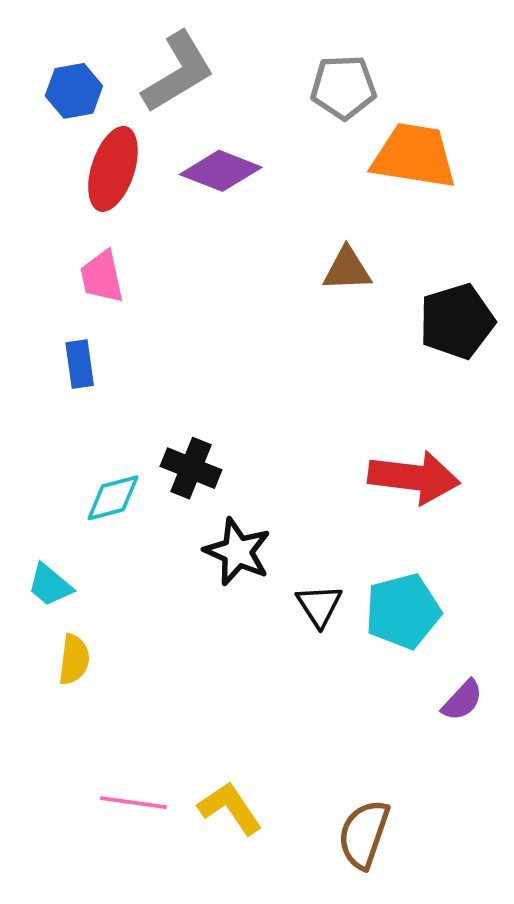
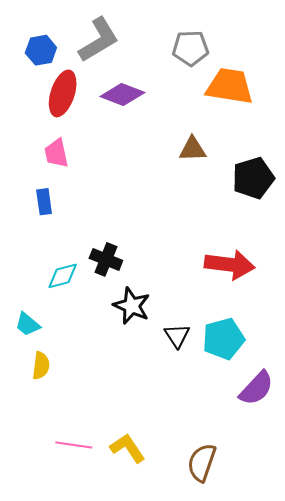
purple semicircle: (462, 700) -> (256, 388), size x1.5

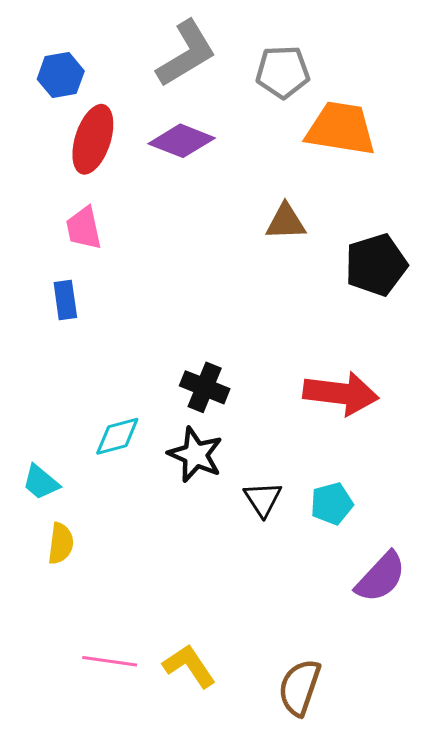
gray L-shape: (99, 40) -> (186, 54), moved
black cross: (106, 259) -> (205, 387), moved
cyan diamond: (63, 276) -> (117, 436), moved
cyan pentagon: (223, 339) -> (332, 504), size x0.7

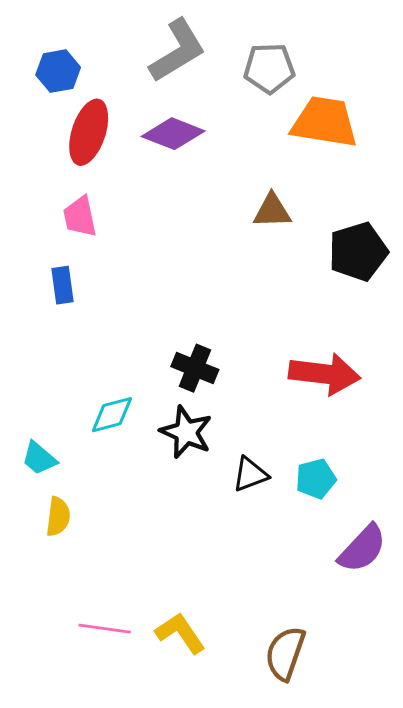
black triangle: (263, 499) -> (250, 474), turned 42

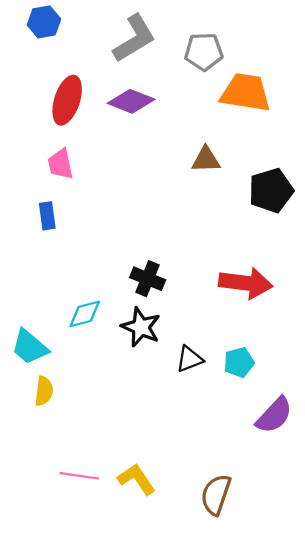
blue hexagon: (58, 71) -> (44, 22), moved
cyan trapezoid: (39, 458) -> (30, 347), size x1.4

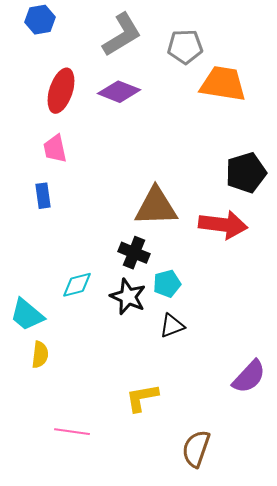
brown triangle: (206, 160) -> (156, 207), moved, size x1.6
red arrow: (246, 283) -> (223, 225), moved
cyan pentagon: (239, 362) -> (167, 284), moved
yellow L-shape: (137, 479) -> (142, 398), moved, turned -66

